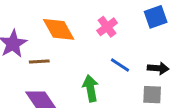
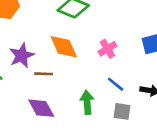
gray square: (152, 95) -> (122, 111), moved

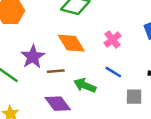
blue line: (116, 84) -> (113, 72), moved
green arrow: (87, 102) -> (85, 85), moved, turned -55

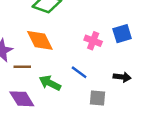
pink cross: (113, 40) -> (93, 41), moved, turned -35

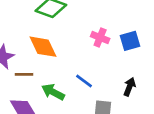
pink cross: (93, 41) -> (100, 37), moved
black arrow: (122, 77) -> (130, 87), turned -77

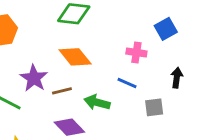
pink cross: (100, 37) -> (136, 53), moved

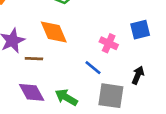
green arrow: (97, 102) -> (66, 97), moved
gray square: (154, 107) -> (111, 96), size x1.5

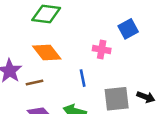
blue line: (93, 68) -> (83, 78), moved, turned 54
black arrow: (138, 75) -> (146, 97), moved, turned 102

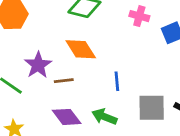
pink cross: (102, 50) -> (139, 16), moved

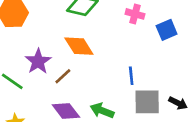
brown line: (64, 81) -> (63, 76), turned -36
blue line: (117, 81) -> (131, 76), moved

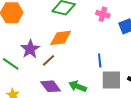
orange diamond: (79, 46) -> (61, 38), turned -65

